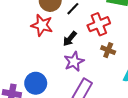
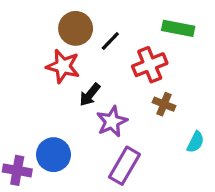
black arrow: (70, 39) -> (90, 95), moved

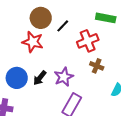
black arrow: (90, 95) -> (40, 78), moved
blue circle: (53, 155) -> (17, 78), moved

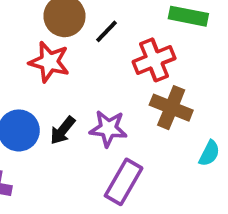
brown cross: (97, 66) -> (171, 108), size x1.5
purple star: (64, 77) -> (108, 129), turned 30

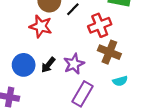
purple star: (108, 129) -> (74, 64), turned -30
cyan semicircle: (209, 153) -> (120, 81), moved, turned 48

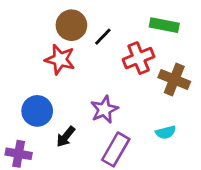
brown cross: (109, 52) -> (174, 79), moved
black arrow: (48, 65) -> (66, 137), moved

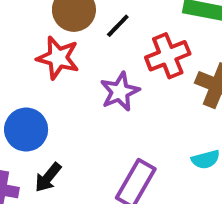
purple star: (104, 109) -> (120, 92), moved
black arrow: (66, 137) -> (48, 177), moved

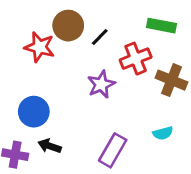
red star: (58, 58) -> (39, 47), moved
black arrow: (48, 177) -> (50, 146), turned 70

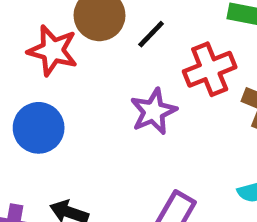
blue circle: (34, 112) -> (39, 128), moved

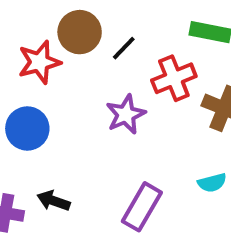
red star: (53, 51) -> (39, 62), turned -30

